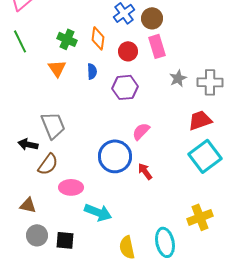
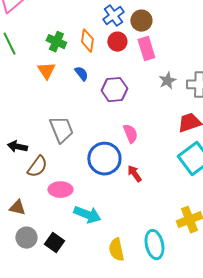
red circle: (128, 51) -> (117, 42), moved
blue semicircle: (92, 71) -> (81, 74), turned -35
gray trapezoid: (53, 125) -> (61, 130), moved
pink semicircle: (141, 131) -> (130, 134), turned 114
black square: (65, 240) -> (54, 243), turned 30

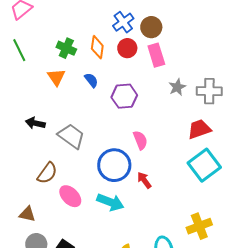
gray trapezoid: (61, 130) -> (71, 136), turned -32
black arrow: (17, 147) -> (35, 123), moved
pink ellipse: (60, 190) -> (70, 196), turned 45
cyan arrow: (87, 215) -> (110, 202), moved

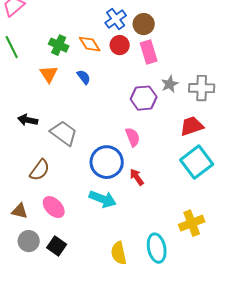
orange diamond: (97, 47) -> (90, 44), turned -40
purple hexagon: (124, 96) -> (144, 98), moved
pink ellipse: (70, 196) -> (54, 207), moved

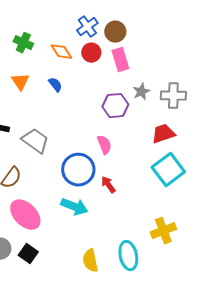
green cross: (59, 45) -> (23, 43), moved
pink ellipse: (54, 207) -> (25, 215), size x1.4

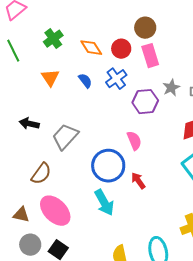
blue cross: (87, 27) -> (116, 79), moved
green cross: (23, 43) -> (53, 39), turned 30
gray trapezoid: (35, 141) -> (65, 137), turned -84
cyan arrow: (74, 207) -> (104, 203), turned 40

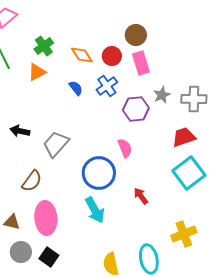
orange triangle: (50, 78) -> (37, 72), moved, turned 36
red arrow: (138, 181) -> (141, 196), moved
pink ellipse: (55, 211) -> (46, 218), turned 40

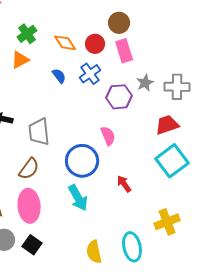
gray trapezoid: (56, 144) -> (39, 132), turned -48
brown semicircle: (32, 181) -> (29, 169), moved

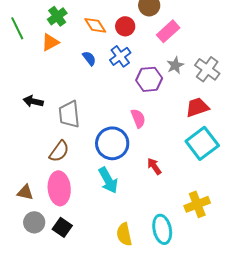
pink rectangle: (124, 51) -> (168, 31), moved, turned 65
gray cross: (177, 87) -> (207, 69), turned 35

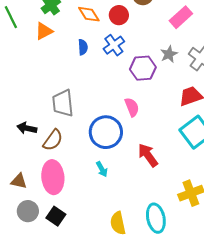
pink rectangle: (168, 31) -> (181, 17), moved
blue semicircle: (89, 58) -> (83, 47), turned 35
black arrow: (33, 101) -> (27, 128), moved
red arrow: (154, 166) -> (148, 155), size x1.4
cyan arrow: (108, 180) -> (102, 169), size x0.6

